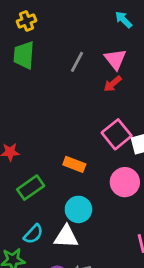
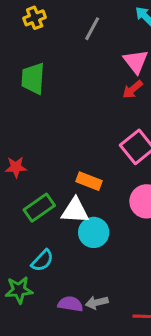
green trapezoid: (24, 55) -> (33, 78), moved
gray line: (77, 62) -> (92, 29), moved
white triangle: (66, 237) -> (75, 211), moved

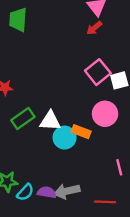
orange rectangle: (89, 181) -> (81, 132), moved
cyan semicircle: (42, 260) -> (25, 192), moved
gray arrow: (97, 302) -> (67, 191), size x1.5

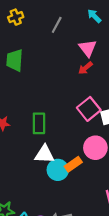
green rectangle: (23, 119) -> (39, 123), moved, turned -55
orange rectangle: (81, 132) -> (73, 164), turned -56

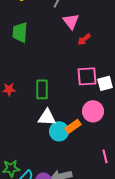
pink triangle: (88, 48) -> (71, 21), moved
pink square: (89, 109) -> (87, 76), turned 35

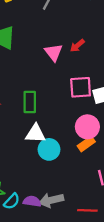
pink triangle: (71, 21) -> (54, 52), moved
orange rectangle: (73, 126) -> (86, 144), moved

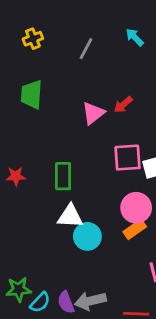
pink triangle: (54, 52) -> (93, 113), turned 30
purple semicircle: (32, 201) -> (66, 302), turned -120

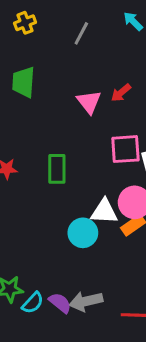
pink triangle: (93, 113) -> (89, 102), turned -30
white triangle: (70, 216) -> (104, 212), moved
purple semicircle: (66, 302) -> (60, 303), turned 150

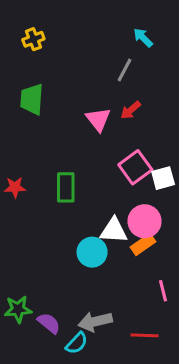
gray line: (81, 33) -> (124, 70), moved
pink square: (125, 149) -> (135, 167), turned -32
cyan semicircle: (33, 303) -> (77, 343), moved
purple semicircle: (60, 303) -> (49, 323), moved

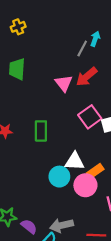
cyan arrow: (143, 38) -> (95, 39), moved, turned 64
red arrow: (131, 110) -> (87, 77), size x1.5
pink circle: (145, 221) -> (85, 185), moved

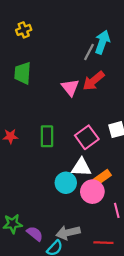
cyan arrow: (95, 39) -> (102, 42), size x1.5
pink square: (90, 117) -> (87, 137), moved

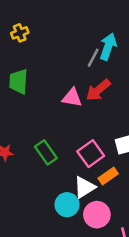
pink triangle: (70, 87) -> (72, 98), turned -42
green rectangle: (47, 136) -> (46, 152), turned -35
white triangle: (81, 167) -> (84, 187), turned -35
orange rectangle: (102, 177) -> (108, 176), moved

